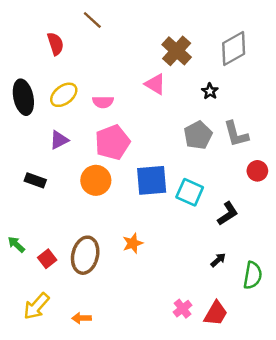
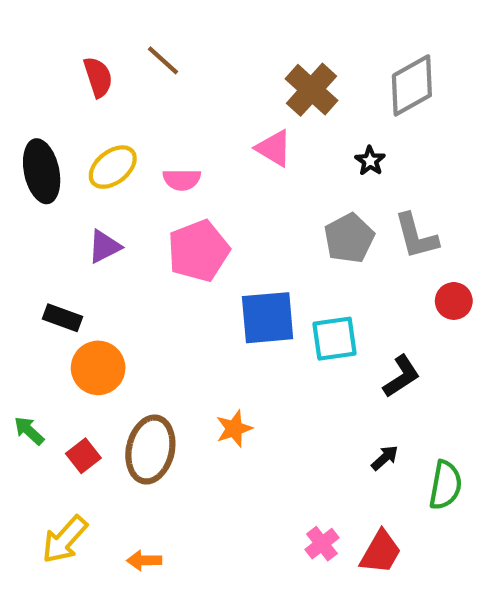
brown line: (92, 20) -> (163, 60), moved
orange circle: (96, 180) -> (98, 368), moved
cyan square: (190, 192) -> (335, 339), turned -32

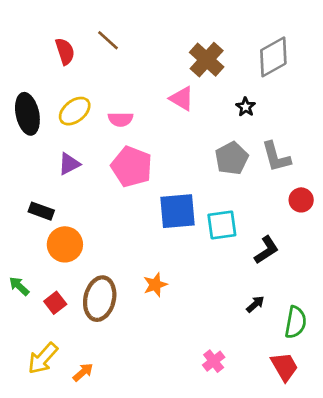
pink pentagon: (199, 251) -> (132, 167), turned -30
red trapezoid: (381, 552) -> (284, 367), moved, turned -60
orange arrow: (144, 560) -> (83, 372), moved, turned 140

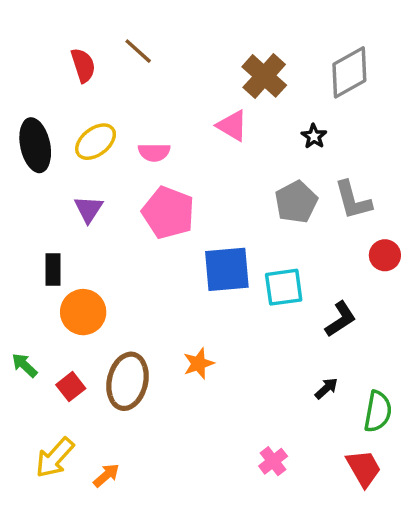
purple triangle: (69, 164) -> (88, 209), turned -30
black rectangle: (41, 211) -> (53, 269), turned 70

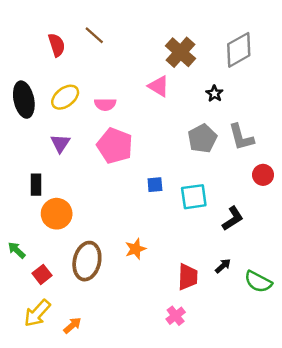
blue square: (227, 269) -> (155, 185), size x0.5
red square: (71, 387) -> (42, 274), moved
green semicircle: (378, 411) -> (258, 282), turned 108
pink cross: (273, 461) -> (176, 316), moved
red trapezoid: (364, 468) -> (188, 277), moved, turned 32

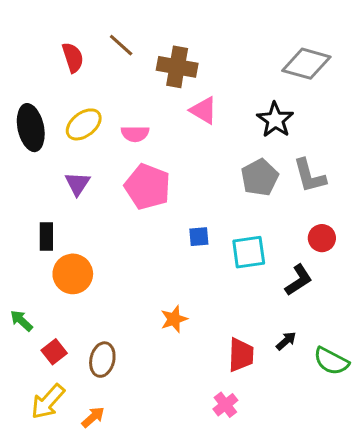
gray diamond: (239, 50) -> (306, 64), turned 45
brown cross: (180, 52) -> (177, 67), moved, turned -32
black star: (214, 93) -> (275, 120), size x1.6
red circle: (263, 175) -> (322, 238), moved
brown ellipse: (87, 261) -> (102, 360), moved, size x0.7

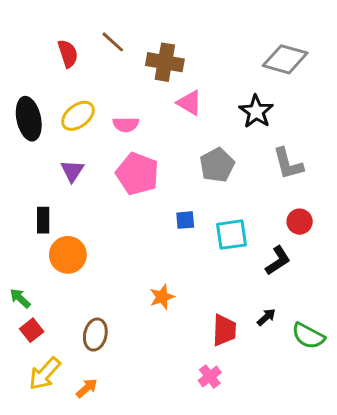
gray pentagon: (260, 177) -> (217, 165), moved
red square: (54, 352) -> (32, 330), moved

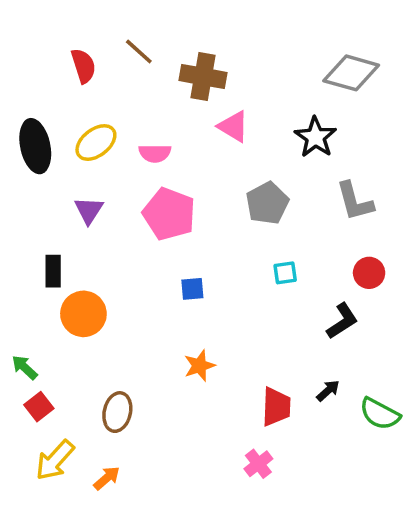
blue square: (185, 220) -> (192, 289), moved
cyan square: (232, 235) -> (285, 273), moved, size x0.6

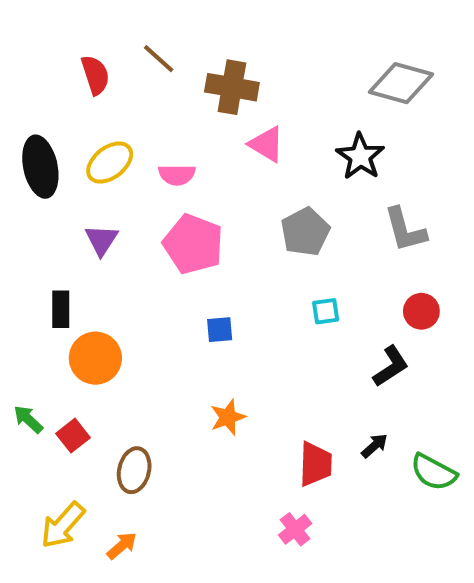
red square: (39, 407) -> (73, 436), moved

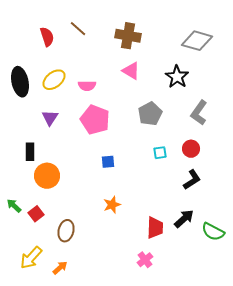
brown cross: (232, 87) -> (128, 36), moved
gray L-shape: (405, 230) -> (199, 113), turned 50
red circle: (421, 311) -> (191, 149), moved
black arrow: (375, 446) -> (184, 219), size x1.5

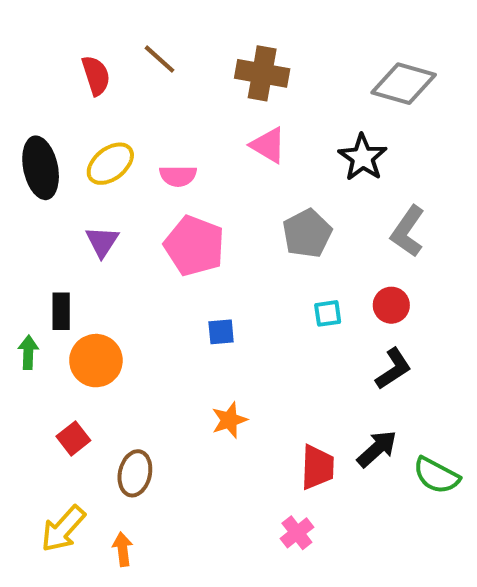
green arrow: (14, 206) -> (28, 352), moved, turned 49
orange arrow: (60, 268) -> (123, 549), turned -56

